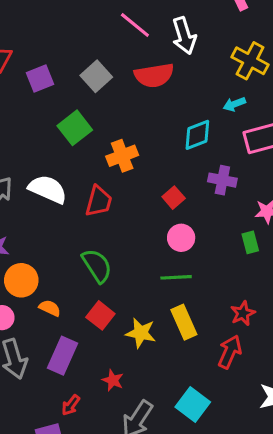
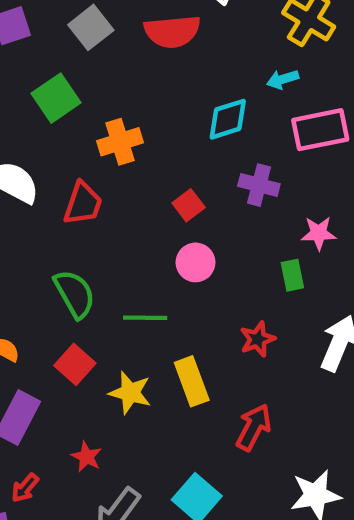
green line: (176, 277) -> (145, 318), moved
red star: (243, 313) -> (258, 339), moved

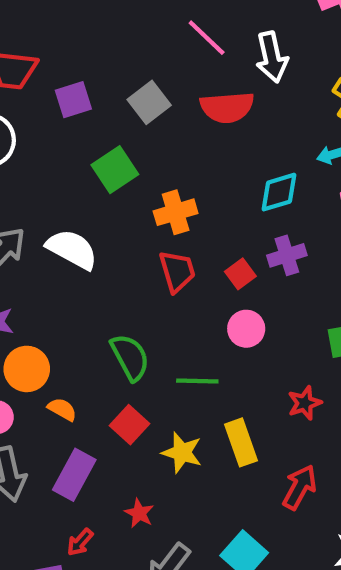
purple cross: (259, 185) -> (287, 255), moved, turned -33
red trapezoid: (83, 204) -> (177, 271), moved, turned -36

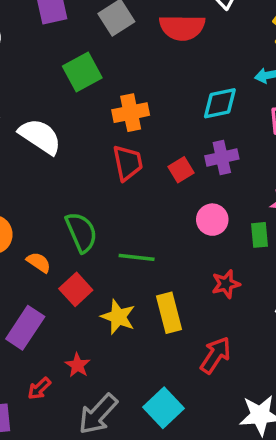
pink circle: (246, 329) -> (212, 220), moved
orange semicircle: (62, 409) -> (39, 262), moved
red arrow: (80, 542) -> (39, 389), moved

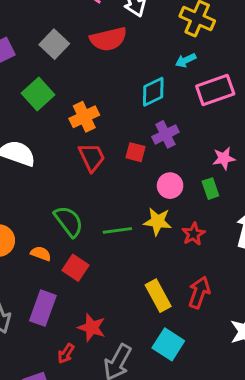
red square: (181, 170) -> (135, 152), turned -30
yellow rectangle: (169, 313) -> (158, 296), moved
yellow star: (118, 317) -> (158, 222), moved
red star: (77, 365) -> (92, 328), size x1.4

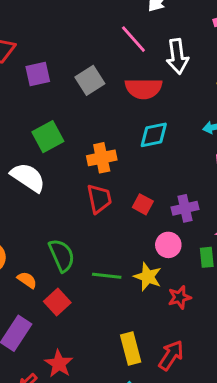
cyan diamond: (153, 92) -> (154, 135), moved
green square: (38, 94) -> (48, 137), moved
purple cross: (165, 134) -> (185, 208), moved

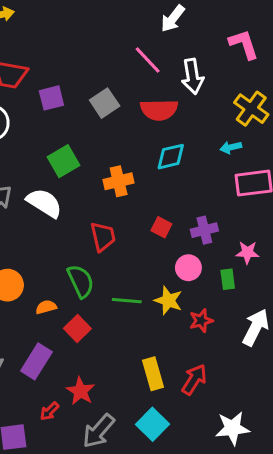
red trapezoid: (99, 199) -> (103, 237), moved
orange semicircle: (27, 280) -> (46, 307), turned -48

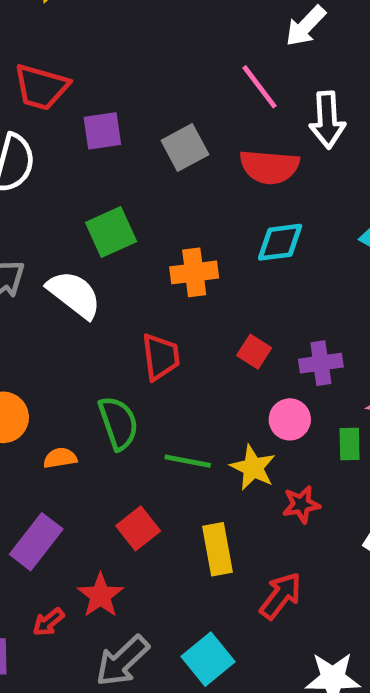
red square: (77, 328) -> (138, 528), moved
yellow rectangle: (153, 374) -> (218, 549), moved

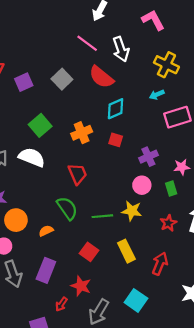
red semicircle: (269, 167) -> (101, 77), turned 50
red square: (254, 352) -> (116, 140), moved
red star: (301, 504) -> (168, 223), moved

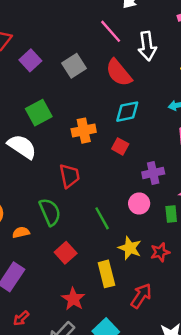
purple square: (24, 82) -> (30, 60), turned -30
yellow star: (132, 211) -> (130, 248), moved
green line: (102, 216) -> (102, 218), moved, turned 54
red square: (89, 252) -> (66, 253), moved
red star: (81, 286) -> (73, 299), moved

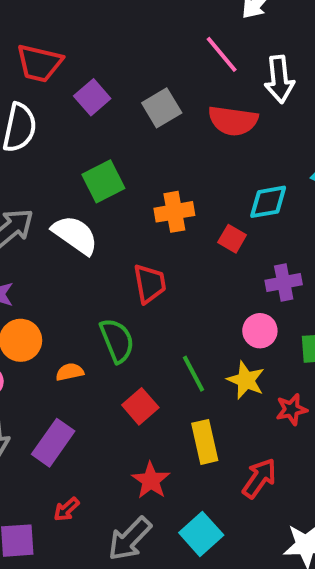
red semicircle: (119, 73) -> (233, 121), turned -44
cyan diamond: (127, 112) -> (268, 202), moved
green line: (102, 218) -> (194, 374), moved
yellow star: (130, 248) -> (246, 380), moved

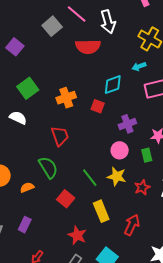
gray square: (162, 108) -> (52, 26), moved
white semicircle: (75, 235) -> (18, 118), size x0.7
purple rectangle: (53, 443) -> (25, 225), size x0.7

